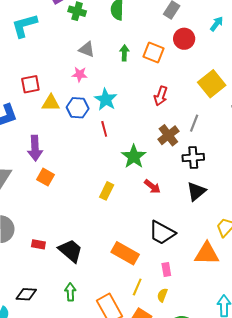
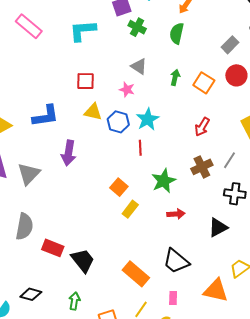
red square: (30, 84) -> (86, 81), moved
black cross: (193, 157) -> (235, 194), moved
orange square: (46, 177) -> (119, 187), moved
red arrow: (152, 187) -> (176, 214), turned -54
red rectangle: (38, 244) -> (53, 248), size x1.5

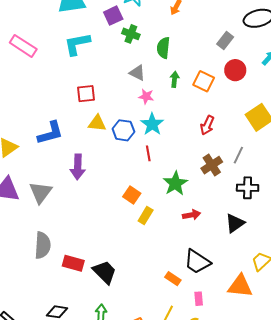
green semicircle: (177, 33) -> (163, 48), moved
pink star: (127, 90) -> (146, 96), moved
orange rectangle: (136, 274) -> (173, 279), moved, size x0.6

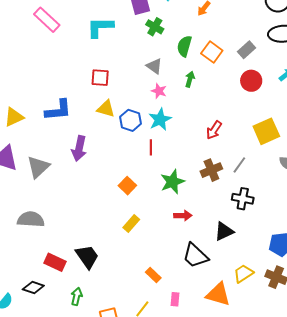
orange square: (204, 81) -> (212, 52), moved
yellow rectangle: (146, 216) -> (131, 223), moved
gray semicircle: (43, 245) -> (31, 219), turned -100
black trapezoid: (197, 262) -> (195, 256), moved
red rectangle: (73, 263) -> (55, 262), moved

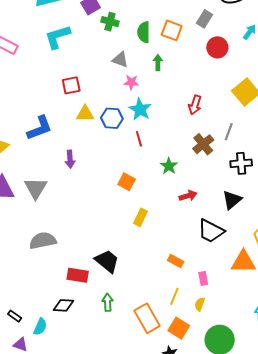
purple arrow: (79, 148) -> (70, 159), size x0.7
green star: (172, 182) -> (169, 166), size x0.7

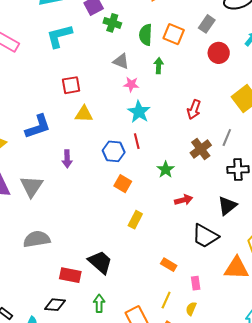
blue hexagon: (112, 118) -> (114, 151), moved

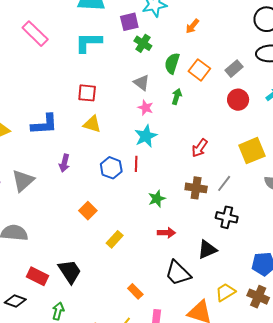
brown cross: (201, 149) -> (196, 188), turned 30
orange square: (123, 184) -> (88, 211), moved

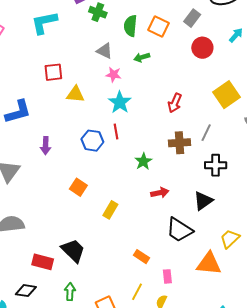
green arrow: (177, 97) -> (142, 57), turned -112
yellow triangle: (92, 124) -> (75, 94), moved

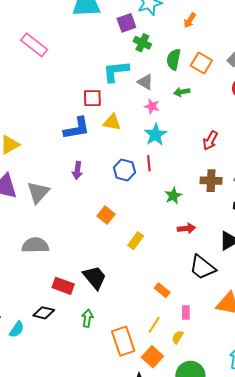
cyan L-shape: (44, 23) -> (116, 71), moved
blue L-shape: (18, 112) -> (77, 128), moved

